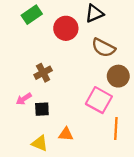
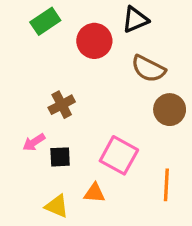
pink square: (99, 100) -> (119, 155), moved

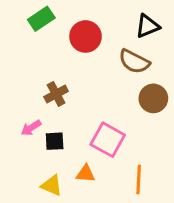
black triangle: (135, 20) -> (147, 26), moved
orange line: (166, 185) -> (139, 180), moved

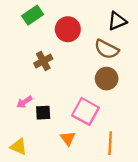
brown cross: (56, 94) -> (43, 61), moved
brown circle: (153, 98) -> (107, 79), moved
orange triangle: (86, 174) -> (68, 138), turned 49
yellow triangle: (52, 185) -> (19, 147), moved

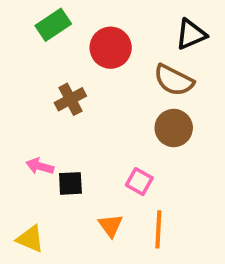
pink arrow: (24, 102) -> (40, 166), turned 49
pink square: (85, 111) -> (139, 182), size x0.6
orange line: (110, 143) -> (158, 229), moved

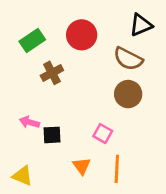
green rectangle: (53, 25) -> (32, 40), moved

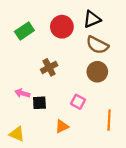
black triangle: (141, 25) -> (92, 19), moved
brown cross: (52, 73) -> (49, 67), moved
orange triangle: (82, 166) -> (62, 126), turned 40
orange line: (117, 169) -> (109, 120), moved

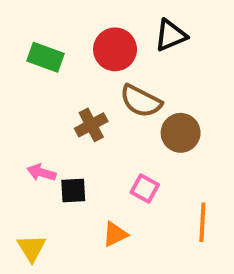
green rectangle: (24, 31) -> (45, 57), turned 54
brown semicircle: (97, 45) -> (141, 101), moved
yellow triangle: (17, 134) -> (32, 248), turned 35

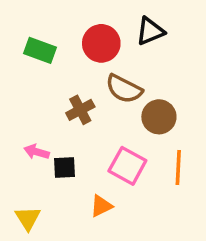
pink square: (145, 188) -> (127, 166), size x1.5
orange line: (202, 222) -> (178, 168), moved

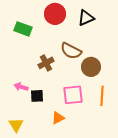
red circle: (101, 43) -> (55, 14), moved
pink square: (127, 166) -> (73, 95), turned -35

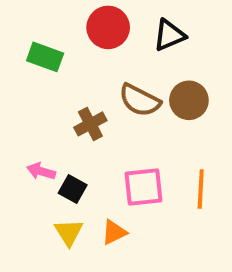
brown circle: (91, 67) -> (189, 100), moved
black square: (37, 96) -> (73, 189), turned 32
yellow triangle: (16, 125) -> (69, 232), moved

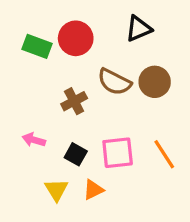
red circle: (108, 27) -> (76, 38), moved
black square: (73, 189) -> (76, 154), moved
orange line: (201, 189) -> (164, 154), turned -36

